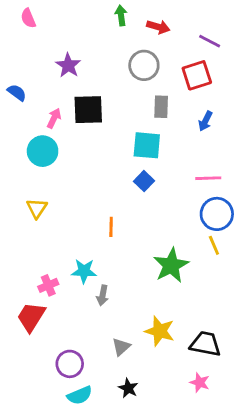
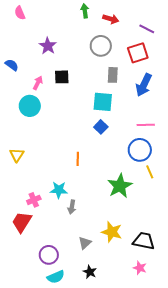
black square: (88, 110) -> (62, 77), size x0.7
blue arrow: (205, 121) -> (144, 85), size x1.6
yellow triangle: (37, 208) -> (17, 155), moved
blue circle: (217, 214) -> (140, 150), moved

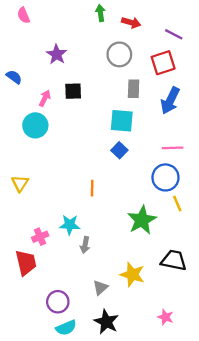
red trapezoid: (22, 222) -> (26, 263), turned 135
black trapezoid: (144, 241) -> (174, 260), moved
black star: (90, 272) -> (106, 322), size x1.5

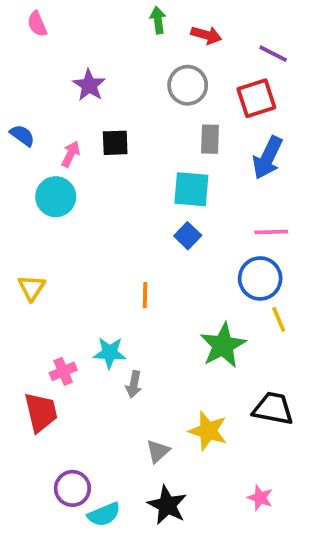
blue semicircle: (14, 77) -> (22, 135), moved
purple circle: (58, 302) -> (72, 488), moved

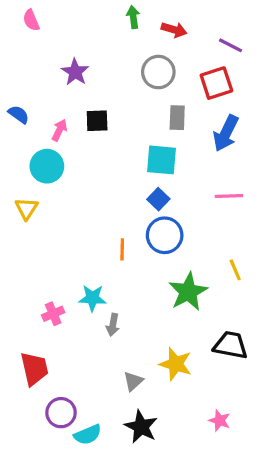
blue circle: (260, 278) -> (165, 235), moved
yellow triangle: (32, 288) -> (26, 209), moved
red trapezoid: (41, 412) -> (34, 369), moved

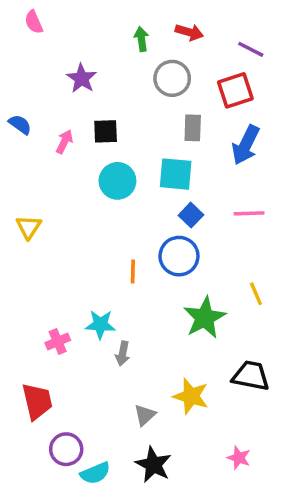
green arrow: (133, 17) -> (141, 39), moved
cyan circle: (47, 166) -> (117, 181), moved
blue square: (158, 199) -> (191, 215), moved

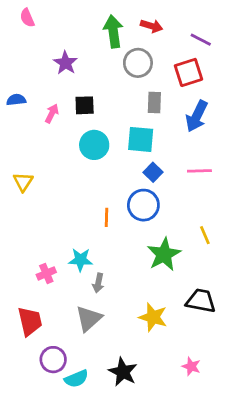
green arrow: (141, 39) -> (113, 31), size x1.6
blue semicircle: (20, 124) -> (16, 100), turned -42
gray triangle: (145, 415) -> (89, 319), moved, size x1.5

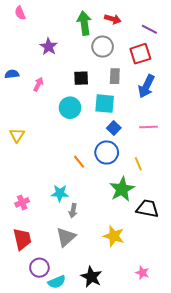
black square: (85, 105) -> (81, 78), moved
orange line: (106, 217) -> (79, 162), turned -40
yellow line: (205, 235) -> (138, 164), moved
pink cross: (46, 273) -> (22, 202), moved
black trapezoid: (201, 301) -> (147, 209), moved

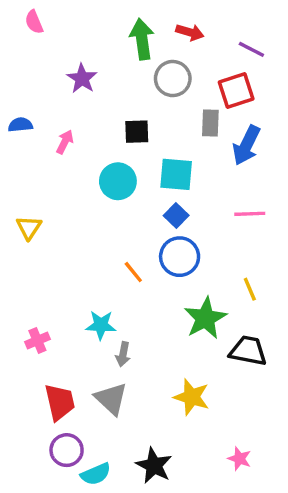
gray rectangle: (115, 76) -> (210, 123), moved
blue square: (114, 128) -> (176, 216), moved
yellow line: (138, 164) -> (250, 289), moved
gray triangle: (66, 237) -> (111, 399), turned -35
red trapezoid: (22, 239) -> (60, 402), moved

